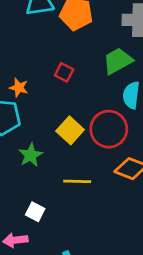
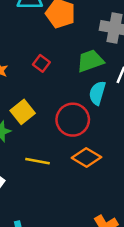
yellow square: (70, 130) -> (23, 112), moved

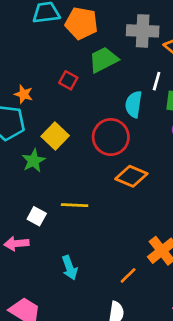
green trapezoid: (90, 61) -> (103, 60), moved
yellow line: (37, 161) -> (75, 205), moved

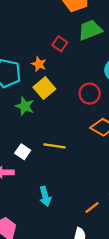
orange star: (24, 94) -> (39, 64), moved
red circle: (111, 137) -> (90, 94), size x0.7
green star: (34, 161) -> (25, 106), turned -30

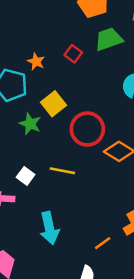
orange star: (39, 64) -> (36, 62), moved
red circle: (90, 94) -> (87, 129), moved, size x1.4
cyan arrow: (45, 196) -> (49, 228), size x1.4

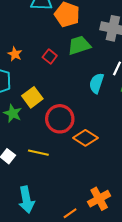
orange star: (36, 62) -> (15, 54), moved

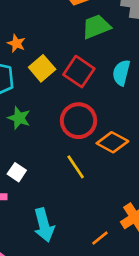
red square: (50, 56) -> (79, 72), moved, size x1.6
yellow square: (32, 97) -> (42, 68), moved
yellow line: (38, 153) -> (76, 167), moved, turned 48

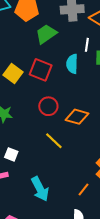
red circle: (79, 121) -> (48, 106), size x0.7

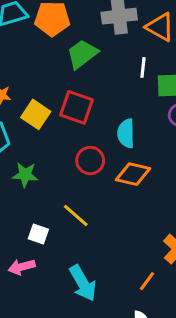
cyan semicircle: (72, 64) -> (126, 133), moved
yellow line: (54, 141) -> (76, 216), moved

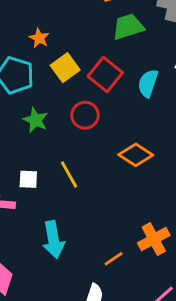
cyan semicircle: (126, 133) -> (148, 83), moved
red circle: (90, 161) -> (85, 115), moved
white square: (38, 234) -> (28, 179), turned -36

